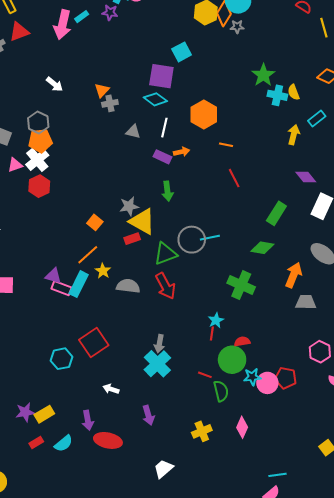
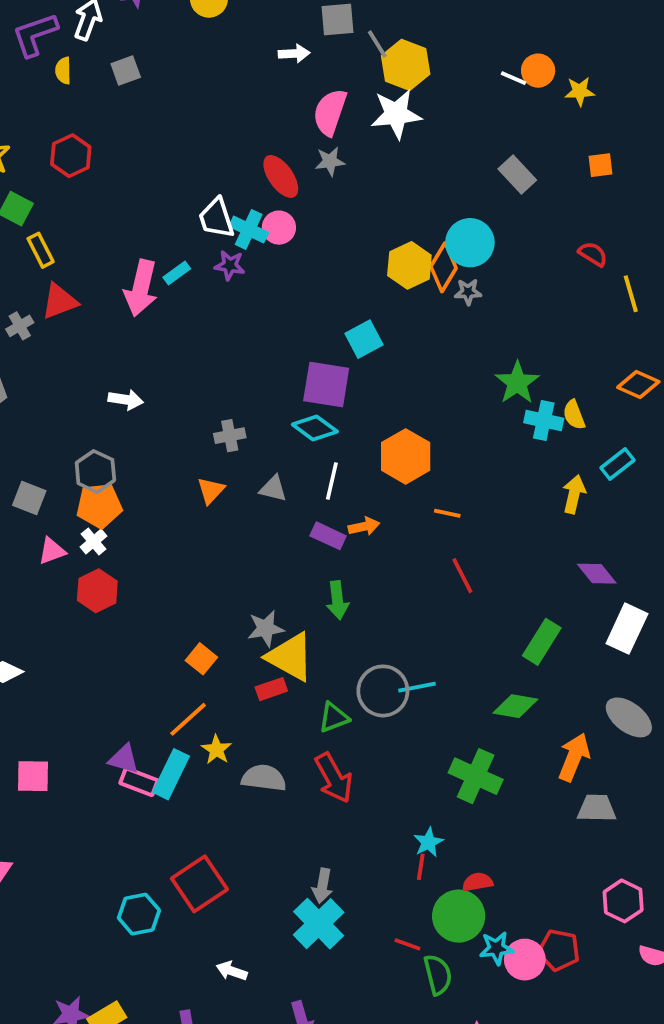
white arrow: (54, 84) -> (126, 400), turned -30
orange triangle: (102, 90) -> (211, 490), moved
white cross: (37, 160) -> (94, 542), size x0.6
green triangle: (165, 254) -> (334, 717), size x0.7

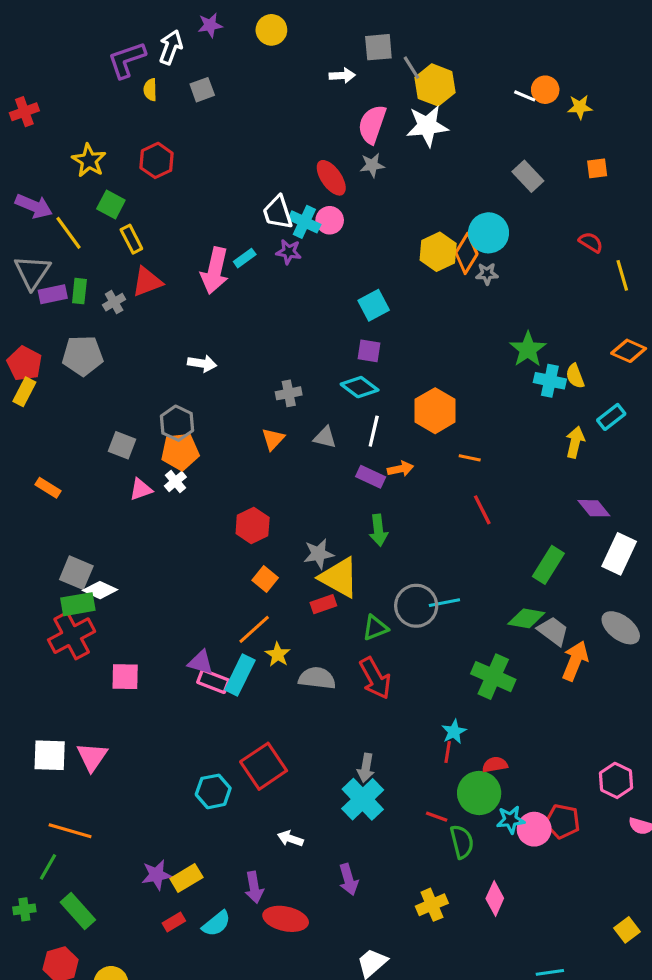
cyan square: (364, 339) -> (374, 305), moved
purple square: (326, 385) -> (369, 351), size x0.6
red hexagon: (97, 591) -> (253, 526), moved
gray trapezoid: (597, 808) -> (553, 631), moved, turned 36

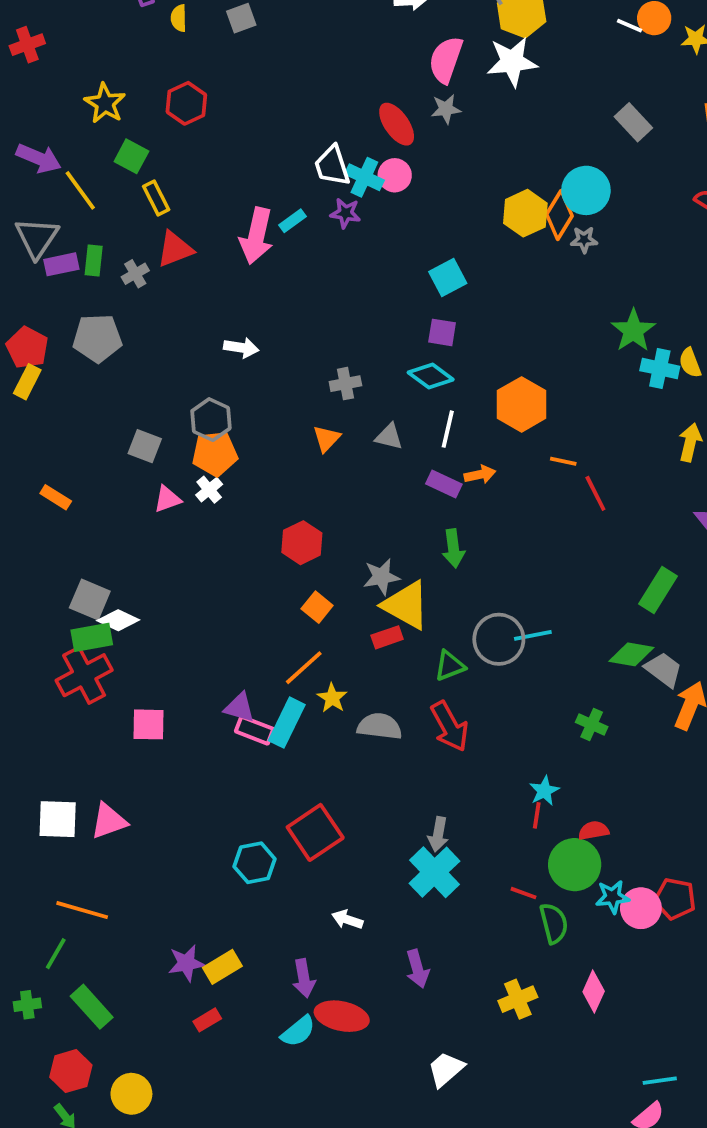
red line: (482, 510) -> (595, 493), moved
green cross: (493, 677) -> (592, 724), size x0.6
pink triangle: (92, 757) -> (109, 821), turned 36
cyan semicircle: (216, 924) -> (298, 1031), moved

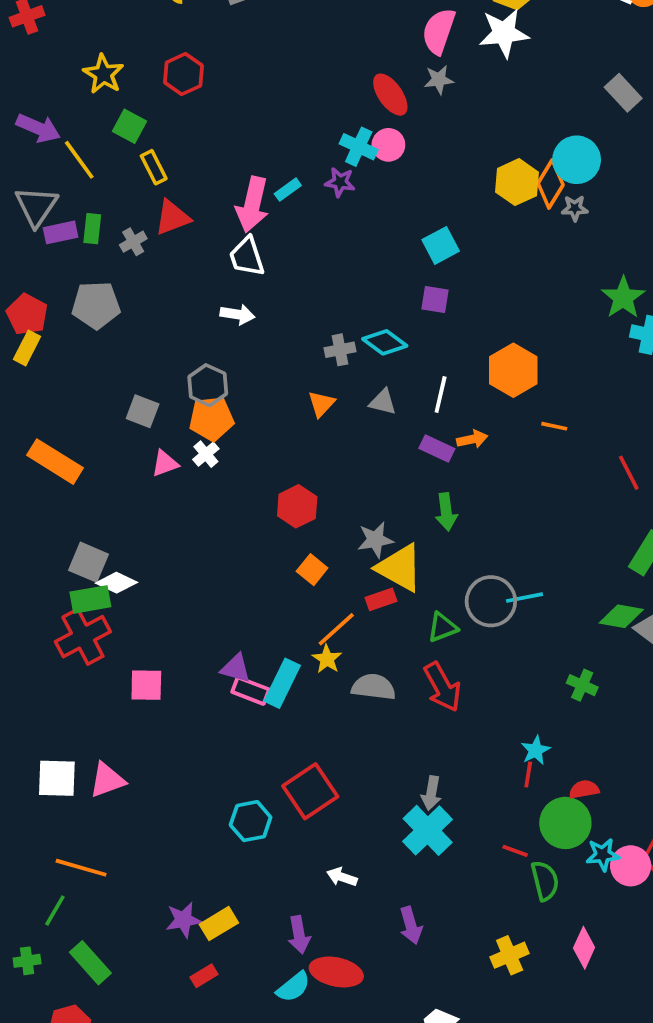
white trapezoid: (332, 166) -> (247, 257), moved
cyan diamond: (431, 376) -> (385, 342), moved
red line: (595, 493) -> (629, 473), moved
orange rectangle: (56, 497) -> (55, 462), size x1.8
orange line: (304, 668) -> (336, 629), moved

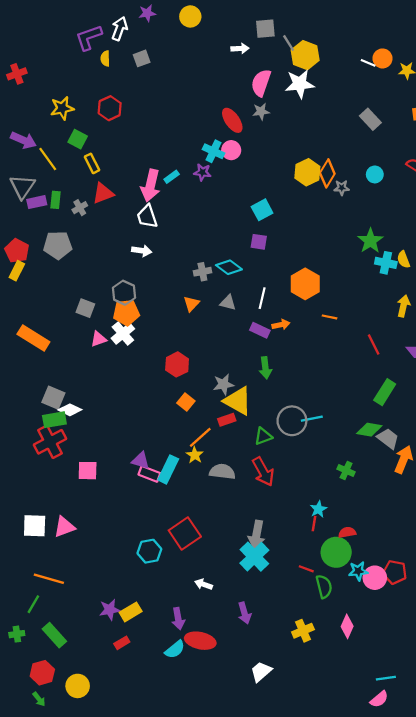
yellow star: (103, 74) -> (62, 108), turned 30
cyan circle: (577, 160) -> (375, 174), moved, size x0.6
white cross: (206, 454) -> (123, 334), size x1.5
gray arrow: (431, 793) -> (257, 535), size x1.4

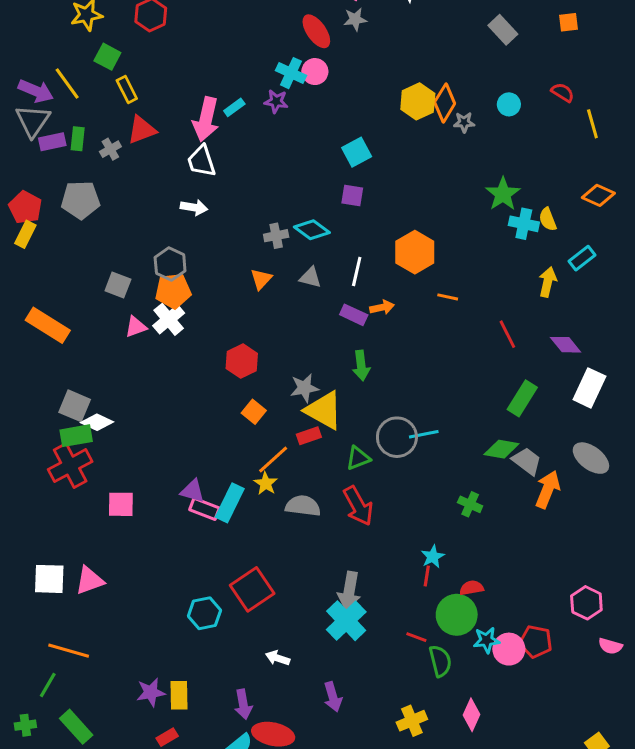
purple arrow: (23, 140) -> (36, 91), moved
yellow rectangle: (131, 612) -> (179, 695), turned -60

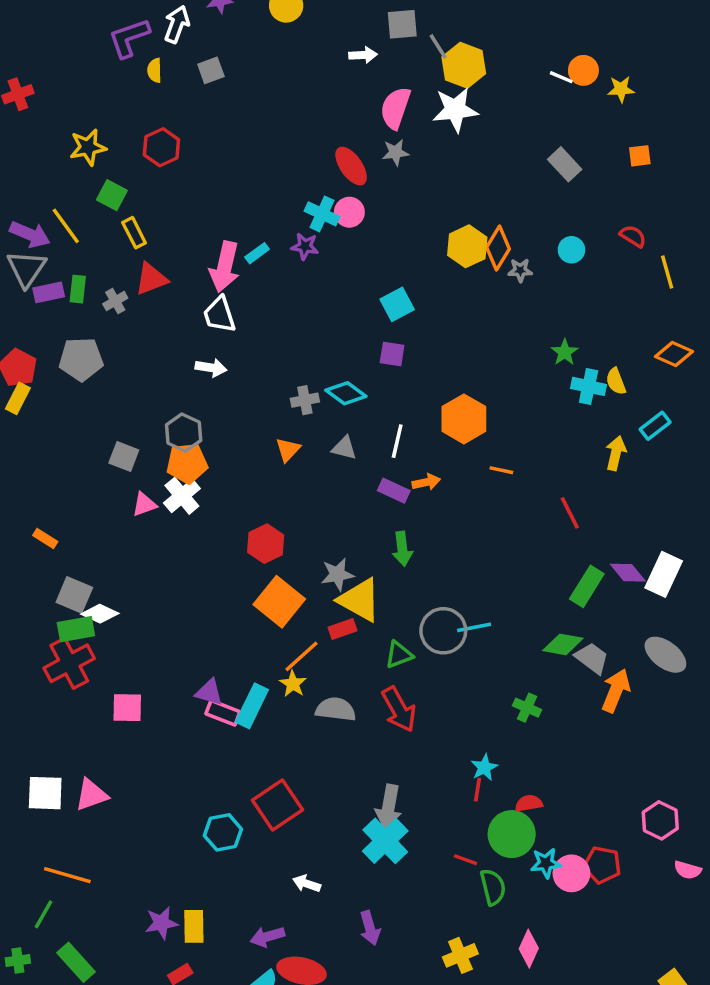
green star: (503, 194) -> (565, 352), size x0.7
orange rectangle: (48, 325) -> (45, 539), moved, size x0.5
purple diamond: (566, 345) -> (628, 573), moved
orange square: (254, 412) -> (279, 602), size x1.8
purple arrow: (243, 704) -> (267, 937), turned 84

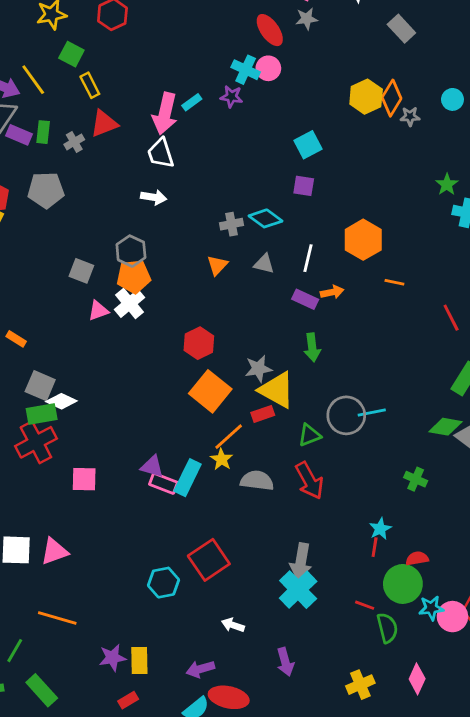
gray rectangle: (565, 164) -> (401, 29), moved
purple rectangle: (49, 292) -> (19, 135), turned 35
orange line: (67, 875) -> (57, 618), moved

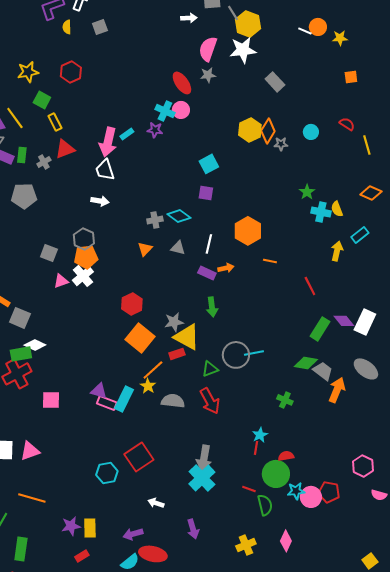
gray square: (40, 386) -> (20, 318), moved
green rectangle: (42, 690) -> (21, 549), turned 50

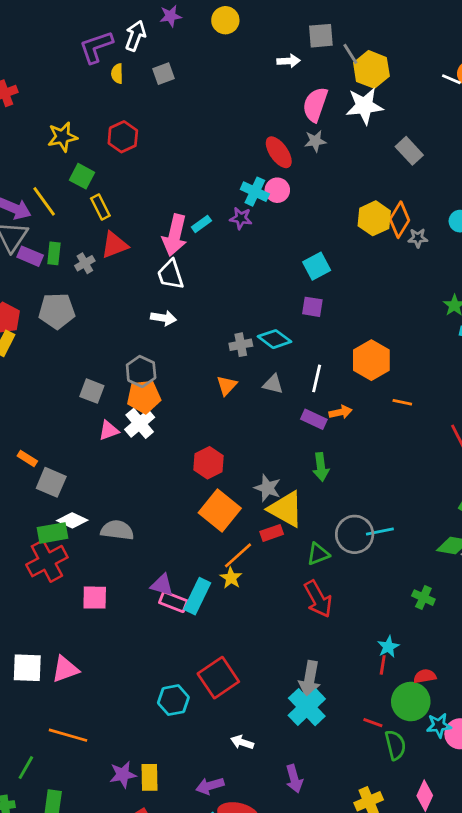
gray star: (174, 322) -> (267, 488), turned 30
gray semicircle: (173, 401) -> (117, 530), moved

